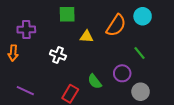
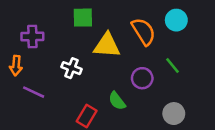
orange semicircle: (116, 25) -> (143, 31), turned -65
yellow triangle: (86, 37) -> (107, 45), size x1.6
purple circle: (122, 73) -> (142, 78), moved
purple line: (25, 91) -> (34, 92), moved

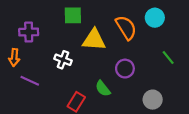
green line: (173, 66) -> (168, 57), moved

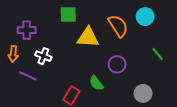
white cross: (63, 60) -> (43, 56), moved

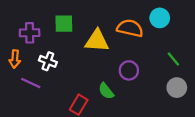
green square: (68, 14) -> (64, 24), moved
orange semicircle: (118, 26) -> (130, 28), turned -45
gray circle: (143, 93) -> (177, 88), moved

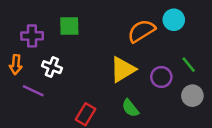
orange semicircle: (130, 28) -> (141, 31), turned -45
yellow triangle: (97, 41) -> (123, 70), moved, turned -35
purple circle: (129, 70) -> (161, 77), moved
green semicircle: (106, 91) -> (130, 108), moved

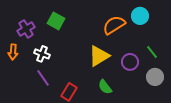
green square: (69, 26) -> (56, 21), turned 30
purple cross: (32, 36) -> (26, 29), turned -30
purple line: (33, 91) -> (43, 78), moved, turned 30

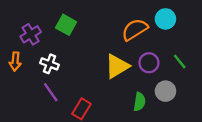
purple circle: (130, 62) -> (149, 63), moved
gray circle: (155, 77) -> (165, 91), moved
green semicircle: (105, 87) -> (139, 102), moved, turned -133

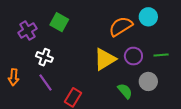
orange arrow: (15, 62) -> (14, 77), moved
green line: (180, 62) -> (161, 55), turned -56
green semicircle: (139, 102) -> (125, 91), turned -49

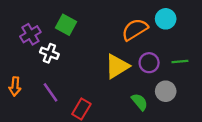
white cross: (44, 57) -> (49, 53), moved

